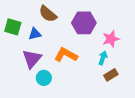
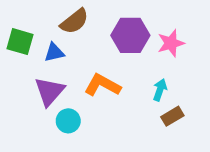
brown semicircle: (48, 14) -> (74, 21), turned -78
pink star: (111, 39) -> (171, 43), moved

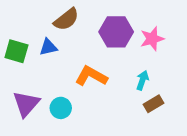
green square: (20, 42) -> (16, 51), moved
purple triangle: (50, 91) -> (26, 104), moved

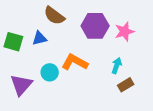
brown semicircle: (66, 19) -> (54, 16), turned 75
cyan circle: (61, 108) -> (50, 72), moved

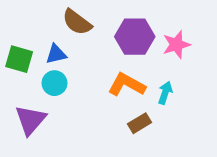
orange L-shape: (75, 62) -> (127, 85), moved
cyan circle: (50, 72) -> (55, 83), moved
brown rectangle: (126, 85) -> (140, 123), moved

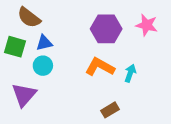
brown semicircle: (77, 22) -> (29, 18), moved
pink star: (176, 45) -> (147, 25), moved, turned 30
brown rectangle: (140, 123) -> (110, 110), moved

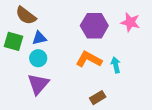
cyan arrow: (130, 73) -> (116, 65), turned -32
purple triangle: (24, 95) -> (38, 84), moved

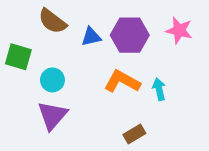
brown semicircle: (26, 16) -> (52, 21), moved
blue triangle: (39, 38) -> (91, 37), moved

